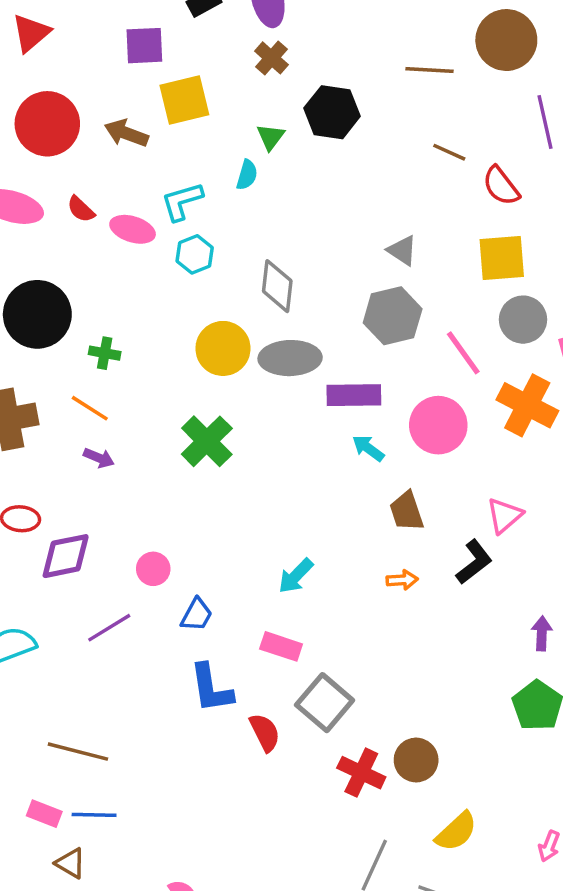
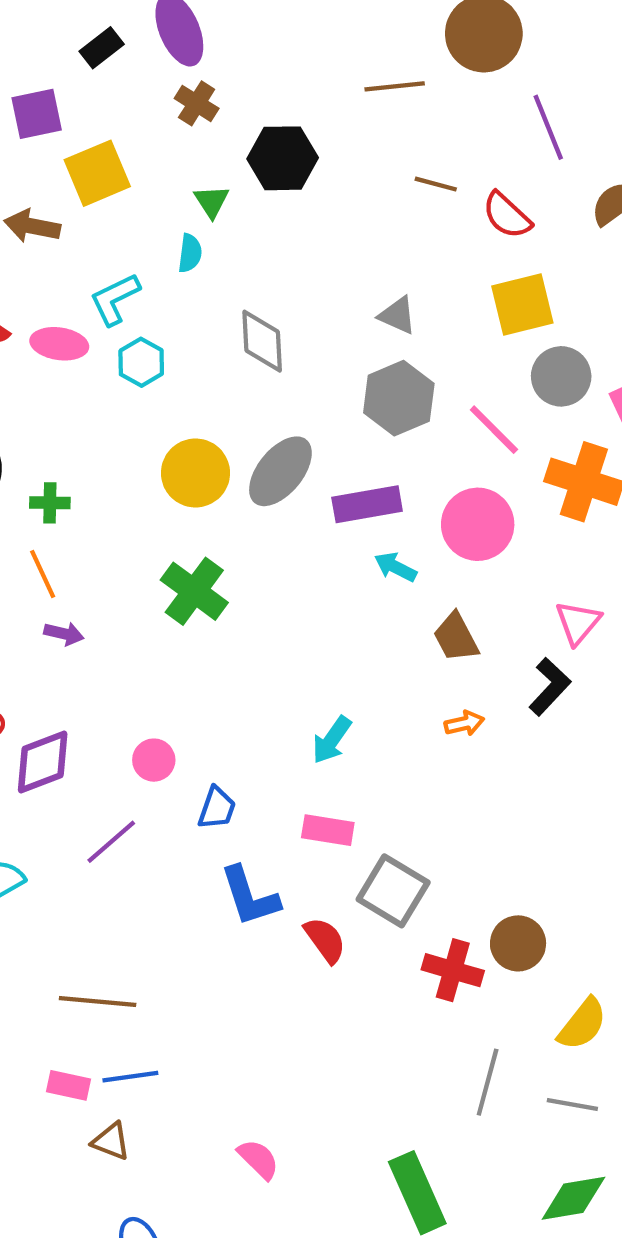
gray diamond: (277, 286) -> (262, 341), moved
gray ellipse: (290, 358) -> (280, 471), turned -40
orange line: (90, 408) -> (43, 574), turned 42

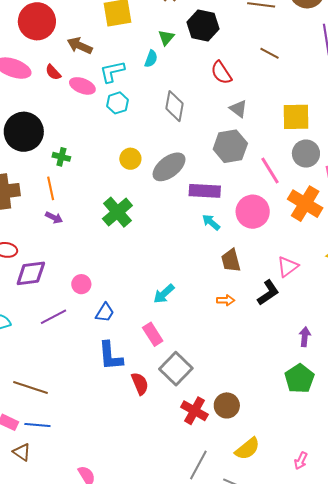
red semicircle: (507, 215) -> (221, 73), moved
brown arrow: (32, 226) -> (80, 46), moved
yellow circle: (195, 473) -> (130, 159), size x0.7
pink rectangle: (328, 830) -> (153, 334), turned 35

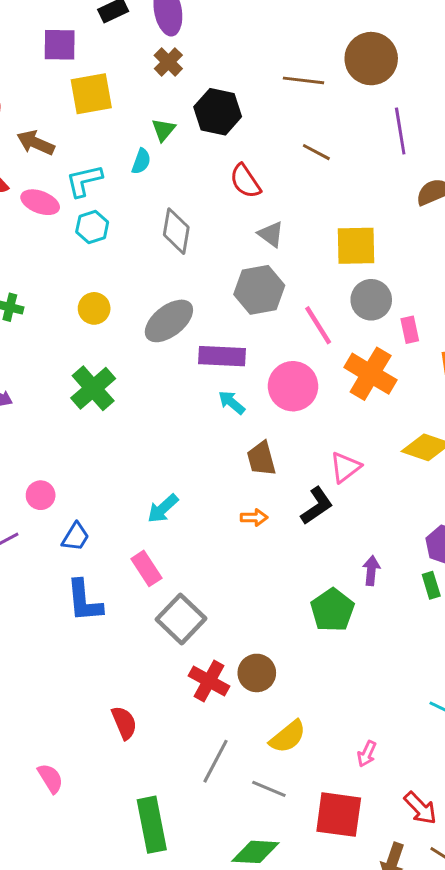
yellow circle: (130, 159) -> (94, 308), moved
green pentagon: (299, 378) -> (332, 610), moved
red semicircle: (140, 384) -> (124, 723), moved

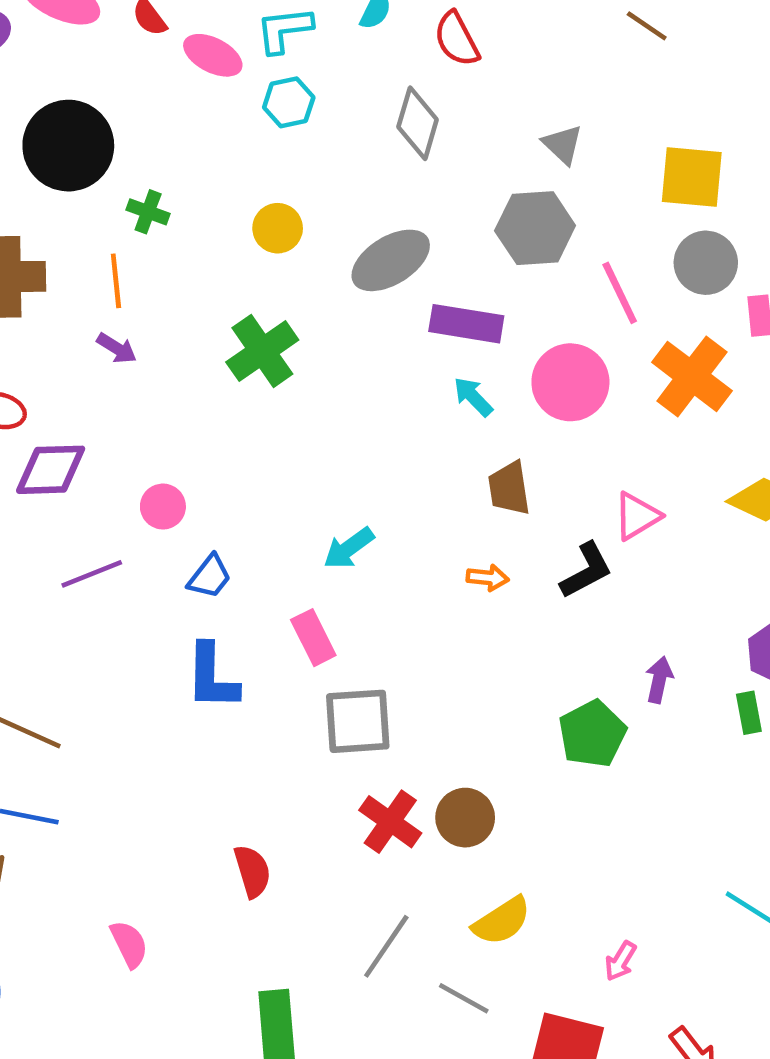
red semicircle: (245, 181) -> (457, 39), moved
gray square: (181, 619) -> (358, 721), turned 36

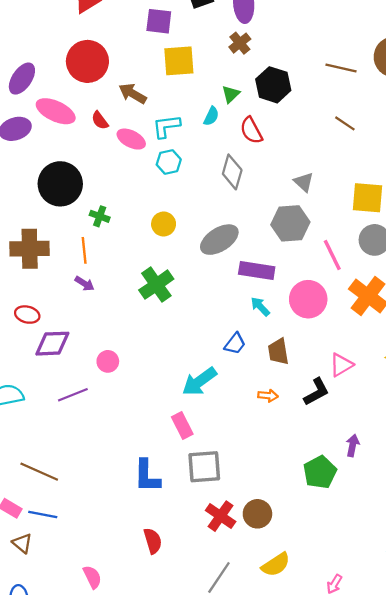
cyan arrow: (349, 548) -> (199, 381), size x1.4
blue trapezoid: (210, 577) -> (235, 344), moved
blue L-shape: (212, 677) -> (147, 476), moved

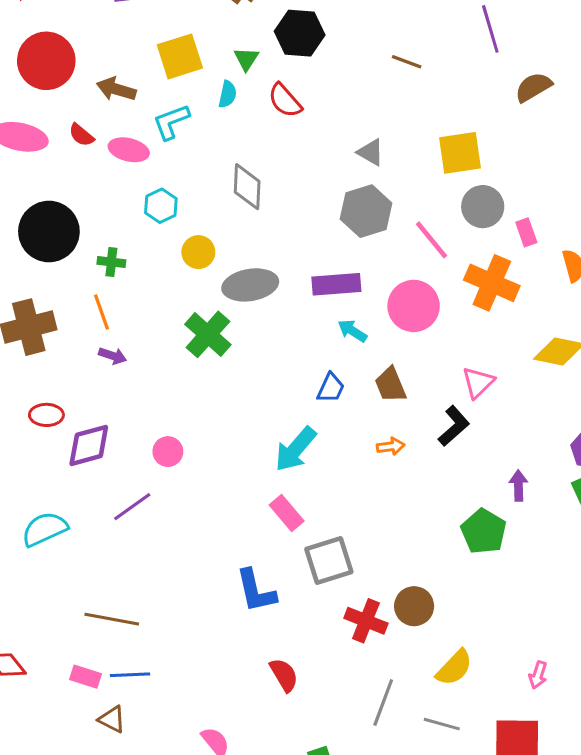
yellow square: (179, 61) -> (180, 56), moved
cyan hexagon: (169, 162) -> (161, 206), moved
gray diamond: (232, 172) -> (247, 187), moved
gray ellipse: (219, 240) -> (250, 285), moved, turned 36

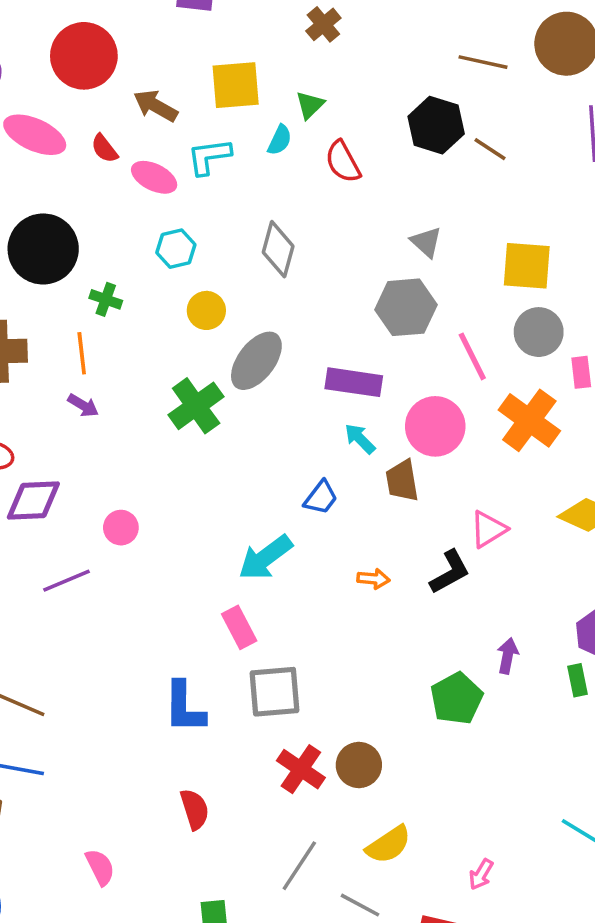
black hexagon: (300, 33) -> (436, 125), moved
gray ellipse: (250, 285) -> (256, 361), turned -56
brown trapezoid: (390, 385) -> (402, 481), moved

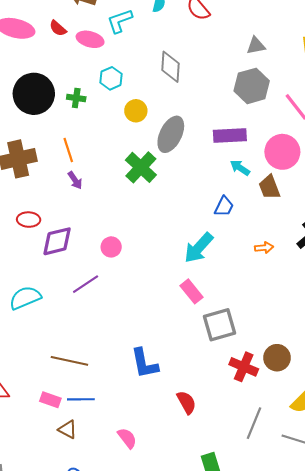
gray triangle: (426, 242) -> (256, 46), turned -42
green cross: (106, 299) -> (76, 98), moved
purple arrow: (83, 405) -> (75, 180), turned 36
blue L-shape: (184, 707) -> (144, 363), moved
pink semicircle: (100, 867) -> (127, 438), moved

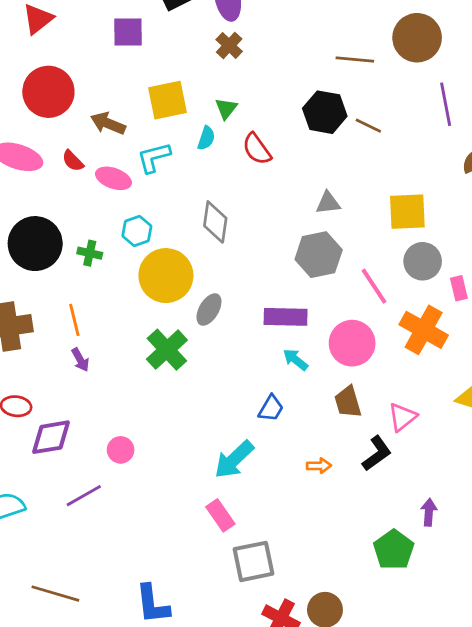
yellow circle: (136, 111) -> (166, 276), size x1.8
gray ellipse: (171, 134) -> (209, 310), size x0.7
brown trapezoid: (269, 187) -> (348, 402), moved

